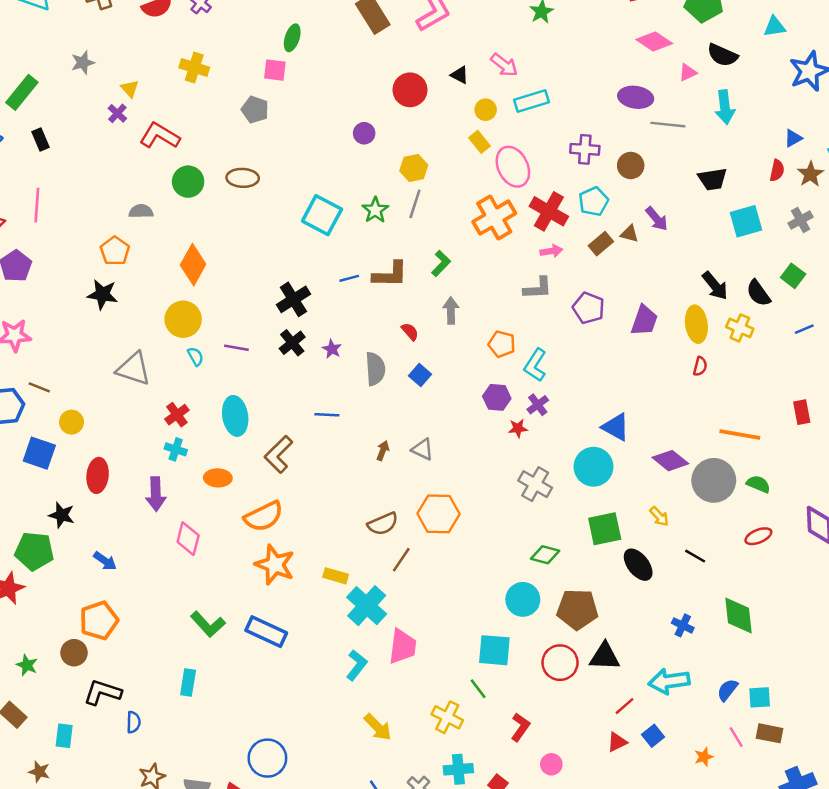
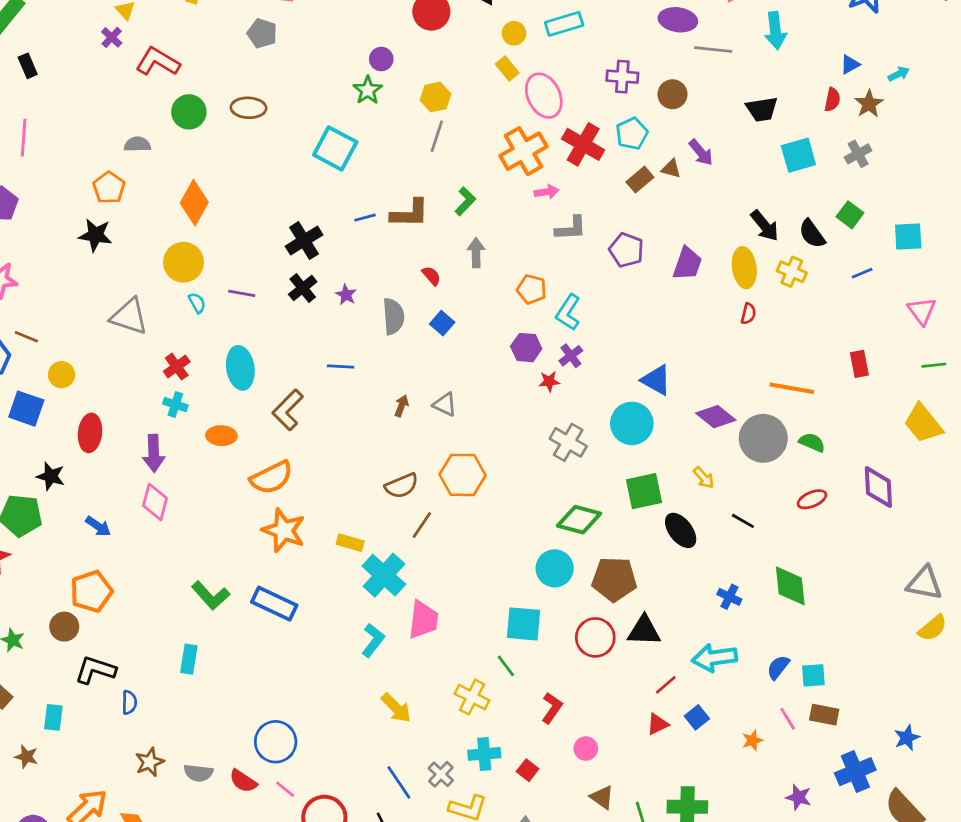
green star: (375, 210) -> (368, 90), moved
pink arrow: (551, 251) -> (546, 192), moved
pink diamond: (188, 539) -> (155, 502), moved
green diamond: (545, 555) -> (579, 520), size x1.4

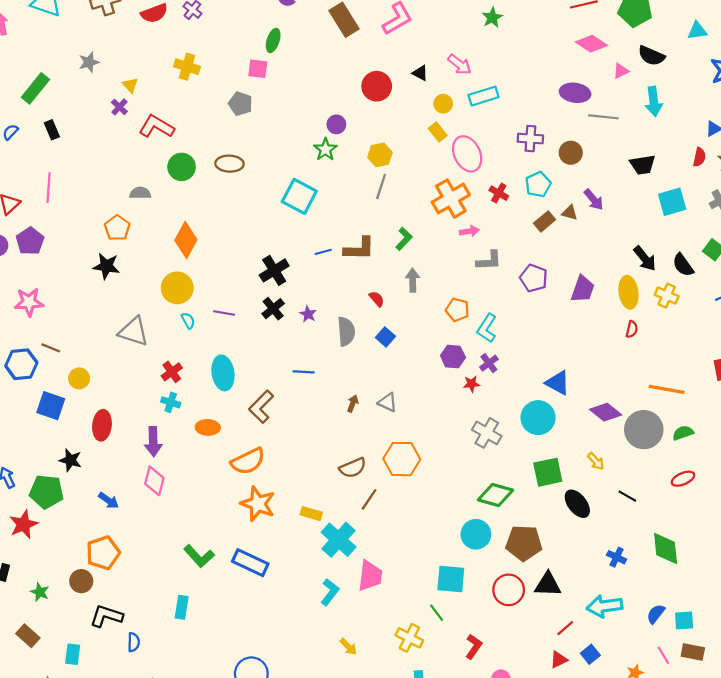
red cross: (583, 144) -> (499, 193), size x0.6
green semicircle: (812, 442) -> (683, 433), turned -42
yellow arrow: (396, 708) -> (348, 647), size x0.7

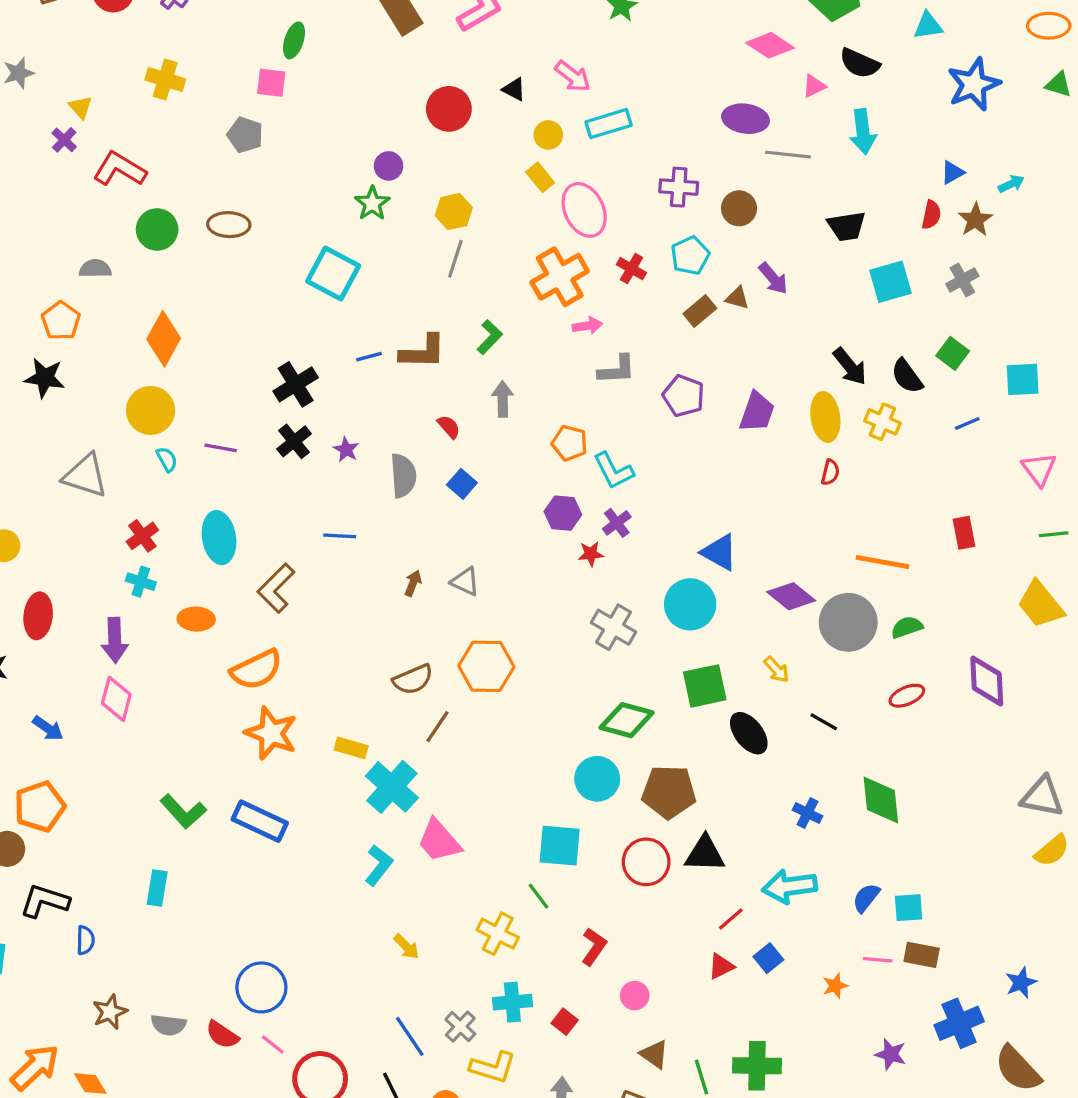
cyan L-shape: (487, 328) -> (613, 471), turned -60
pink trapezoid: (370, 576) -> (439, 841), turned 132
pink line: (663, 655) -> (878, 960), turned -54

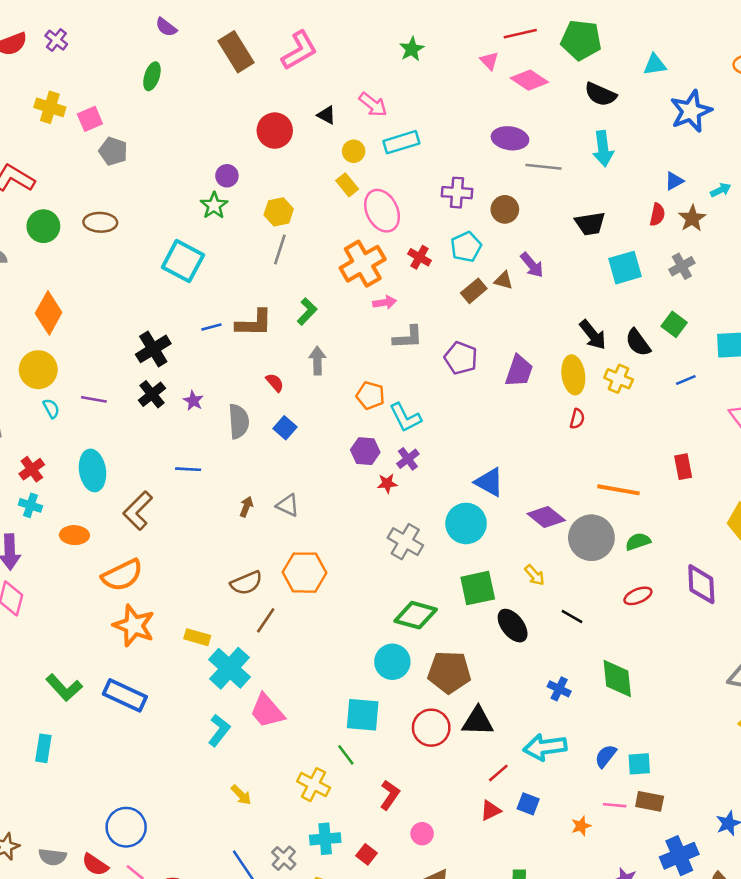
pink square: (271, 83) -> (90, 119), moved, turned -30
pink triangle: (814, 86) -> (489, 61), moved, turned -48
blue square: (768, 958) -> (528, 804), turned -30

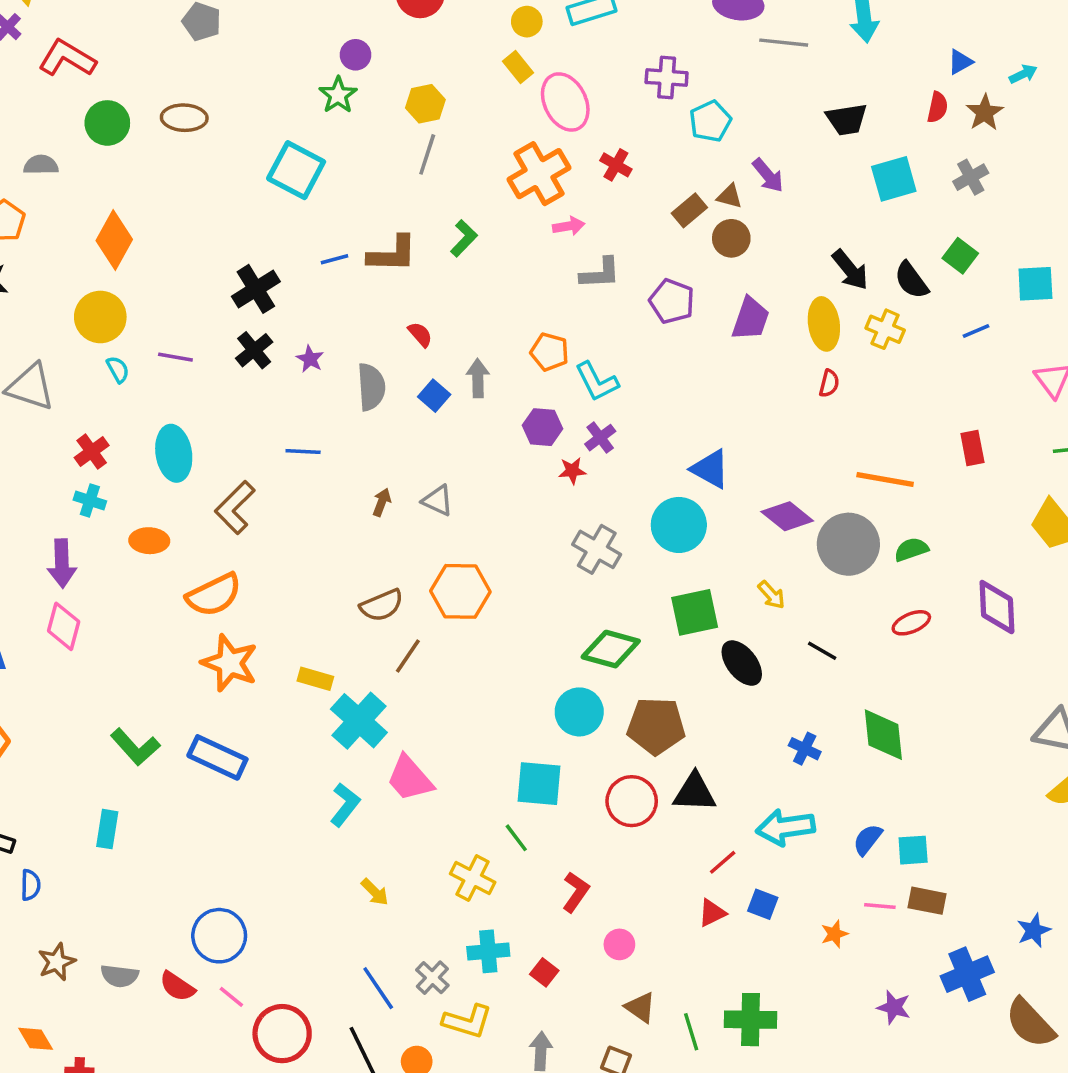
brown circle: (505, 209) -> (731, 238), moved
cyan pentagon: (466, 247) -> (710, 121), moved
gray arrow: (317, 361) -> (478, 378), moved

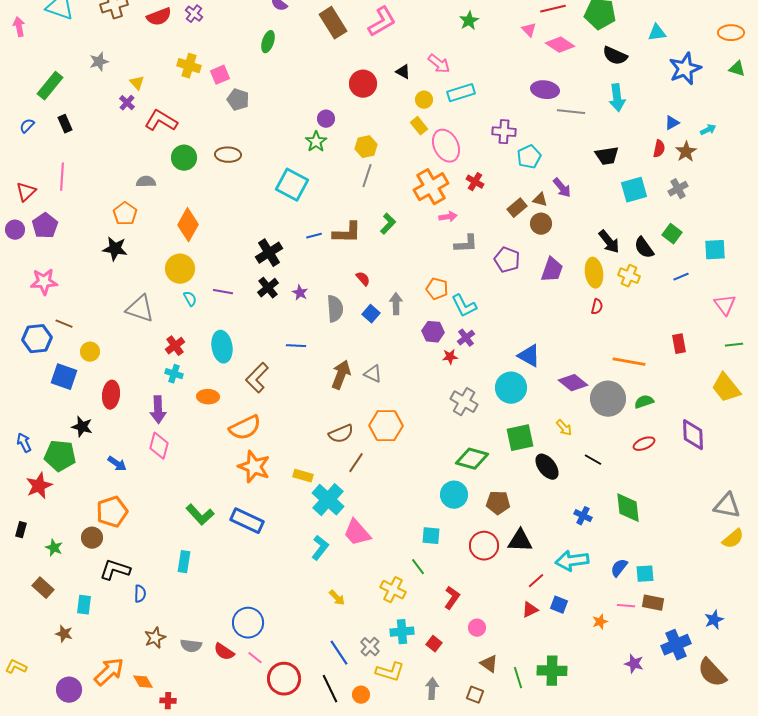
brown arrow: (382, 502) -> (341, 375), size x1.8
brown pentagon: (656, 726) -> (498, 503), size x0.7
cyan square: (539, 784) -> (431, 536), size x0.7

